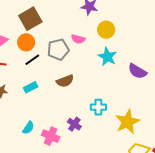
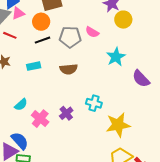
yellow circle: (106, 30) -> (123, 20), moved

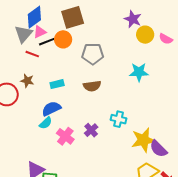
pink semicircle: (92, 32) -> (166, 39), moved
black line: (43, 40) -> (47, 42), moved
cyan star: (116, 57) -> (139, 72), turned 30
purple semicircle: (141, 79) -> (158, 149), moved
blue semicircle: (20, 141) -> (51, 109), moved, turned -72

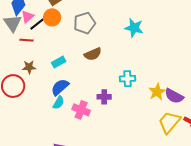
cyan star: (139, 72) -> (134, 28), turned 30
purple cross: (91, 130) -> (104, 97), turned -32
yellow star: (143, 140) -> (157, 92), size x0.7

